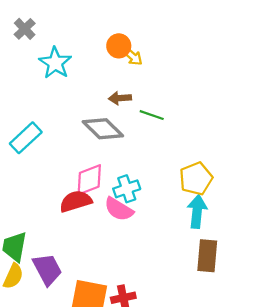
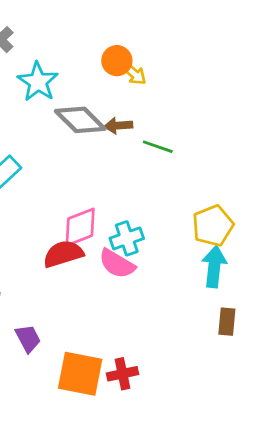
gray diamond: (103, 129) -> (80, 120), moved
brown rectangle: (207, 256) -> (227, 322), size x0.7
purple trapezoid: (47, 269) -> (28, 338), size x0.7

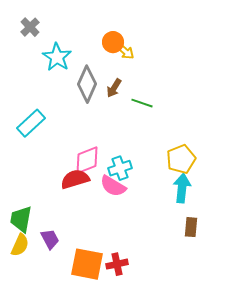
gray diamond: (80, 120) -> (87, 84), turned 69
brown arrow: (118, 126) -> (114, 88), turned -54

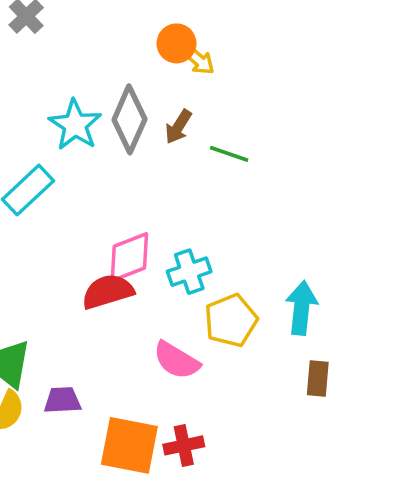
cyan star: (57, 57) -> (75, 125), moved
yellow pentagon: (181, 159) -> (231, 321), moved
pink semicircle: (113, 186) -> (176, 360), moved
purple trapezoid: (50, 239) -> (62, 400), turned -65

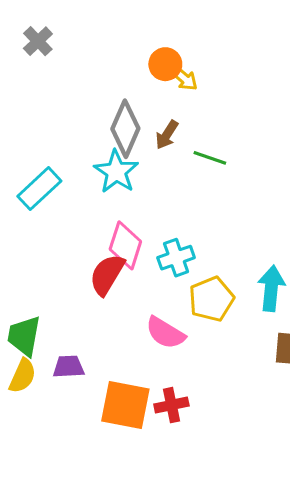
cyan star: (75, 125) -> (116, 172), moved
pink diamond: (129, 257) -> (125, 245), turned -51
red semicircle: (108, 292) -> (107, 275), turned -42

